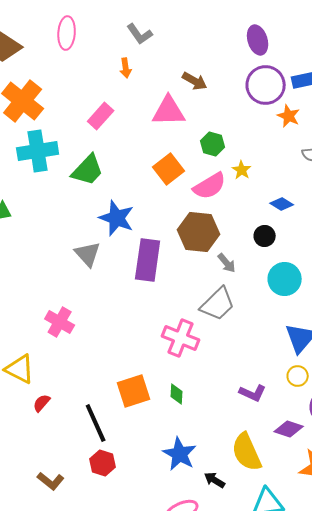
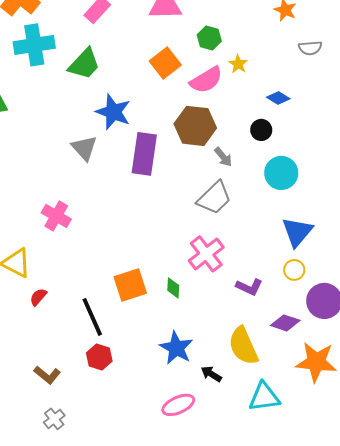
pink cross: (181, 338) -> (206, 254), moved, turned 30

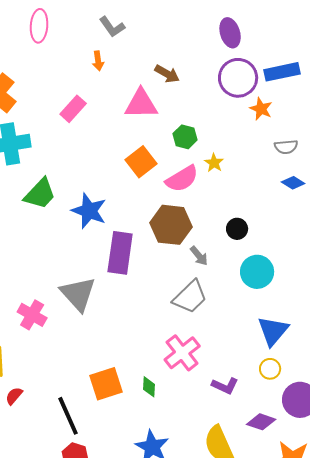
green trapezoid: (84, 64) -> (40, 194), moved
blue diamond: (278, 98) -> (293, 183), moved
gray triangle: (84, 148) -> (78, 294), moved, size x1.4

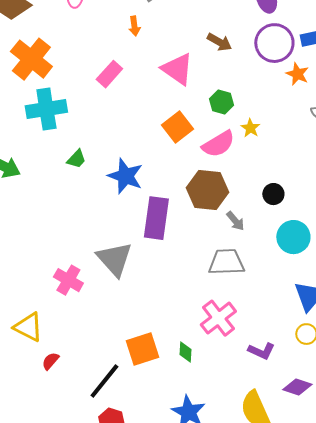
brown arrow: (167, 74) -> (219, 42), moved
pink triangle: (141, 104) -> (177, 69), turned 36
green trapezoid: (40, 194) -> (76, 159), size x0.6
gray trapezoid: (190, 297) -> (226, 262), turned -138
black line: (68, 416) -> (104, 381), turned 63

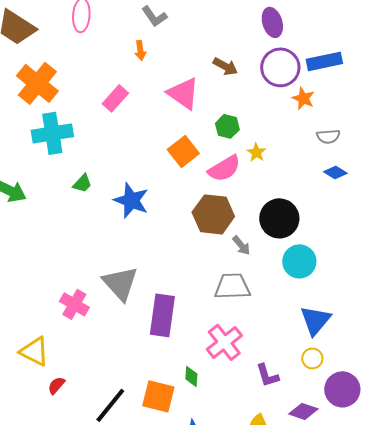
black circle: (273, 194) -> (279, 218), size x1.8
purple rectangle: (156, 218) -> (162, 315), moved
orange square: (142, 349) -> (158, 396), moved, turned 32
purple L-shape: (261, 351) -> (267, 375), turned 48

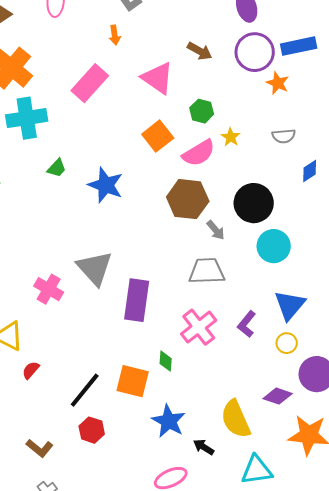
pink rectangle: (115, 98) -> (90, 83), size x1.4
gray semicircle: (328, 136) -> (284, 136), moved
blue diamond: (335, 172) -> (310, 171), moved, turned -65
purple L-shape: (267, 375) -> (247, 324), moved, turned 56

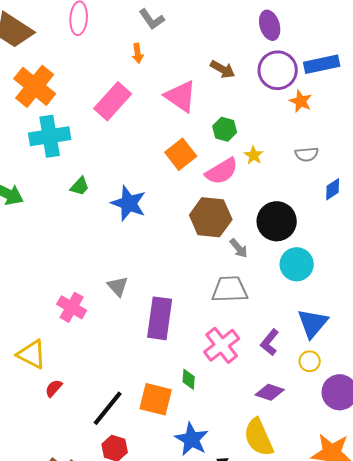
gray triangle: (95, 268) -> (118, 286), size x0.6
purple diamond: (278, 396) -> (270, 392), moved

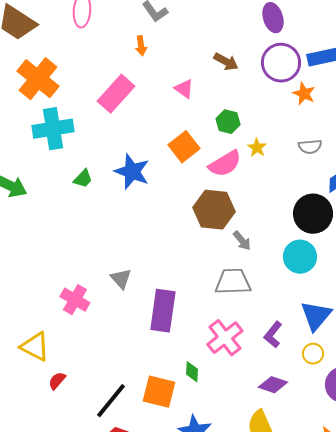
pink triangle: (181, 96) -> (184, 89), size x0.6
blue star: (129, 203) -> (132, 172), moved
black circle: (277, 221) -> (313, 214), moved

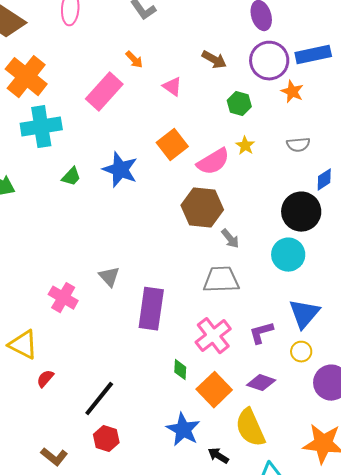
orange arrow: (141, 46) -> (134, 60), moved, turned -36
green hexagon: (228, 122) -> (239, 104), moved
purple L-shape: (273, 335) -> (261, 333), turned 36
orange square: (159, 392) -> (214, 390), moved, turned 32

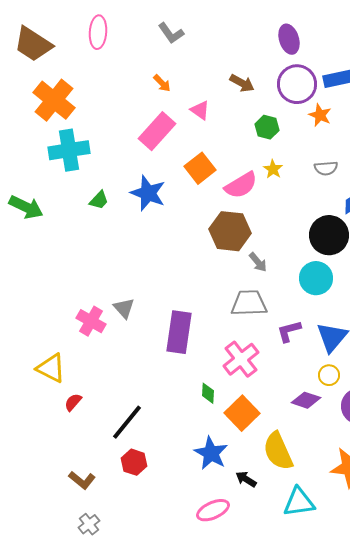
pink rectangle: (104, 92) -> (157, 131), moved
gray triangle: (109, 277) -> (124, 308), moved
purple L-shape: (261, 333) -> (289, 331), moved
purple diamond: (261, 383) -> (306, 400), moved

